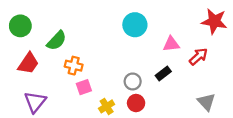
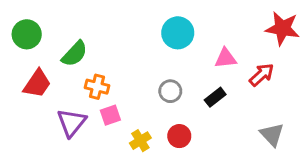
gray circle: (133, 81) -> (170, 91), moved
purple triangle: (35, 102) -> (72, 123), moved

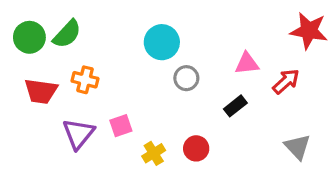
cyan circle: (178, 33) -> (162, 42), moved
green semicircle: (75, 54) -> (67, 34), moved
red trapezoid: (37, 84) -> (41, 91), turned 64
orange cross: (97, 87) -> (85, 80), moved
gray circle: (170, 91) -> (186, 78), moved

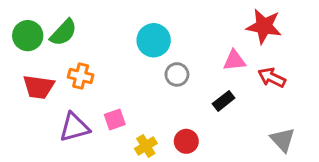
red star: (309, 31) -> (264, 26), moved
red arrow: (286, 81) -> (272, 78), turned -112
purple triangle: (78, 134) -> (74, 127), turned 36

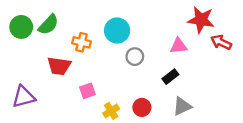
orange cross: (81, 76) -> (82, 42), moved
red arrow: (272, 78) -> (221, 42), moved
red trapezoid: (39, 87) -> (59, 66), moved
purple triangle: (74, 127) -> (24, 97), moved
gray triangle: (283, 140) -> (182, 106), moved, turned 48

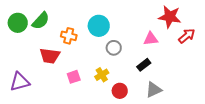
red arrow: (221, 42) -> (187, 36), turned 114
yellow cross: (111, 111) -> (102, 75), moved

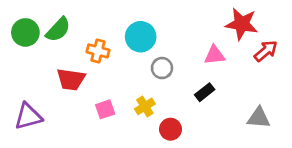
gray triangle: (154, 90) -> (259, 118), moved, turned 30

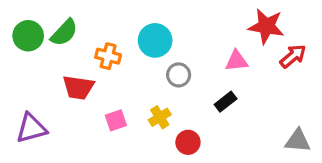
gray triangle: (259, 118) -> (298, 141), moved

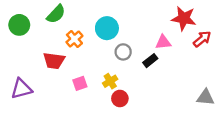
green semicircle: (64, 33) -> (56, 14), moved
orange cross: (108, 56) -> (74, 39), turned 35
black rectangle: (226, 102) -> (150, 61), moved
red circle: (188, 142) -> (120, 98), moved

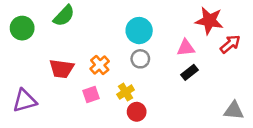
cyan circle: (107, 28) -> (139, 31), moved
orange cross: (74, 39) -> (100, 65), moved
black rectangle: (150, 61) -> (190, 72), moved

